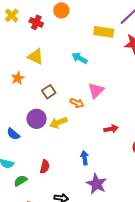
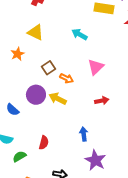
orange arrow: (77, 103) -> (67, 78), moved
yellow arrow: (58, 123) -> (58, 99), turned 48
red arrow: (111, 129) -> (102, 101), moved

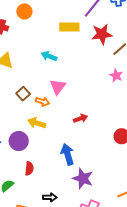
pink triangle: (96, 67) -> (58, 87), moved
purple circle: (36, 95) -> (19, 141), moved
blue arrow: (84, 134) -> (68, 154), size x1.5

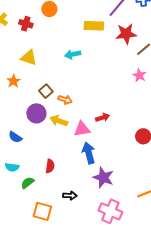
cyan arrow: (49, 56) -> (73, 54), turned -35
pink triangle: (58, 87) -> (82, 129), moved, turned 42
purple circle: (19, 141) -> (36, 113), moved

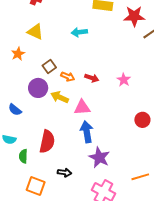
pink star: (139, 75) -> (124, 80), moved
red arrow: (103, 117) -> (92, 78), moved, turned 32
red semicircle: (50, 166) -> (47, 142), size x1.6
green semicircle: (28, 183) -> (23, 156), turned -56

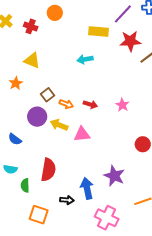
cyan arrow: (79, 32) -> (85, 59), moved
blue arrow: (87, 132) -> (87, 188), moved
purple star: (99, 157) -> (114, 176), moved

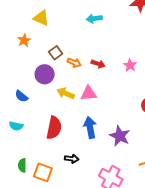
yellow arrow: (59, 125) -> (66, 93), moved
green semicircle: (25, 185) -> (22, 165), moved
blue arrow: (87, 188) -> (90, 127), moved

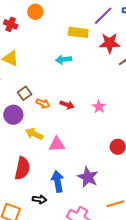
pink triangle: (89, 93) -> (57, 144), moved
blue arrow: (90, 127) -> (58, 181), moved

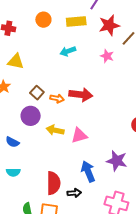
orange circle: (35, 12) -> (43, 20), moved
red arrow: (67, 105) -> (81, 95), size x1.6
pink star: (99, 107) -> (107, 56), moved
red semicircle: (22, 168) -> (53, 183), moved

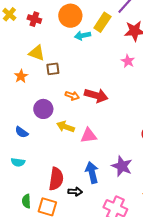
orange circle: (43, 20) -> (70, 16), size x1.5
yellow rectangle: (76, 21) -> (102, 22), turned -60
cyan arrow: (68, 51) -> (83, 36), moved
brown square: (37, 93) -> (53, 69), moved, turned 32

